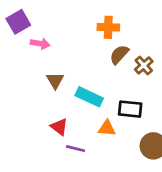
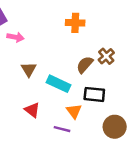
brown semicircle: (119, 55) -> (85, 65), moved
orange triangle: (107, 128) -> (74, 111), turned 49
purple line: (76, 149) -> (62, 129), moved

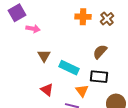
brown cross: (106, 56) -> (107, 19), moved
brown semicircle: (85, 65) -> (100, 52), moved

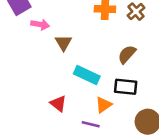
brown triangle: (44, 56) -> (63, 43), moved
orange triangle: (82, 91) -> (104, 105), turned 32

